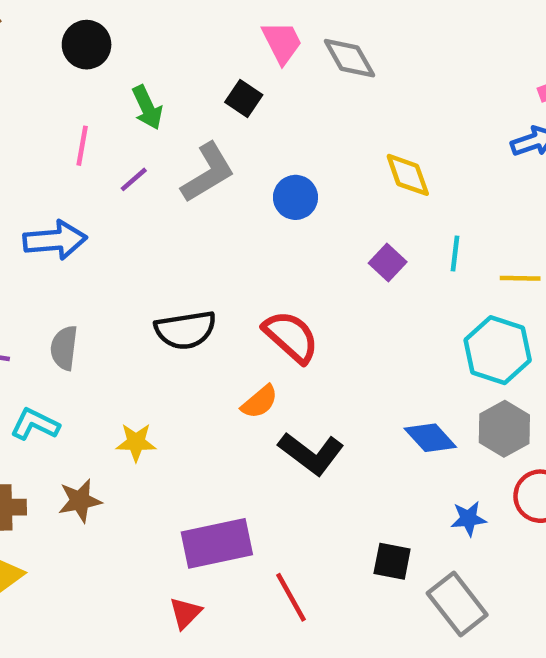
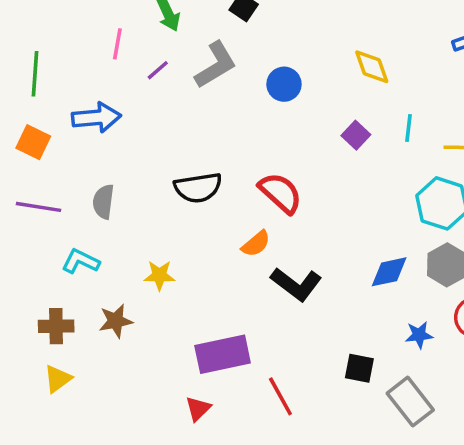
blue diamond: (430, 438) -> (389, 272), turned -60

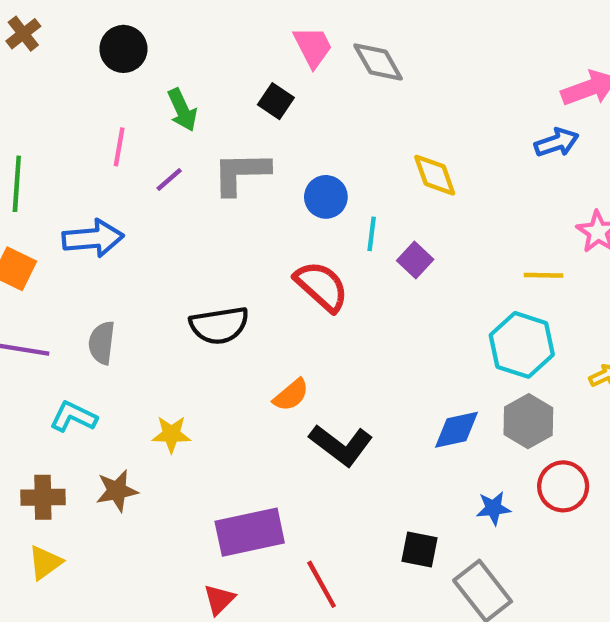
gray L-shape: (216, 65) -> (241, 173), turned -150
cyan line: (408, 128) -> (372, 234), moved
red semicircle: (280, 193) -> (322, 286), moved

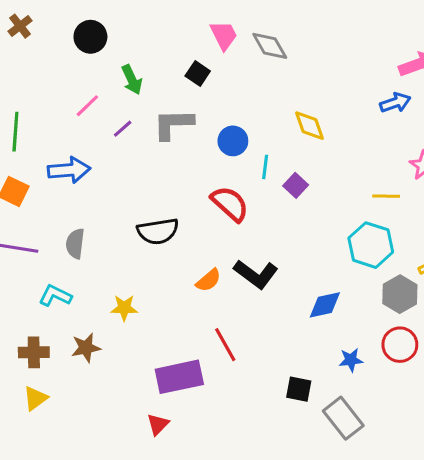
pink line: (119, 147) -> (87, 106), turned 36
gray hexagon: (528, 421) -> (400, 294), moved
black L-shape: (341, 445) -> (256, 274), moved
red line: (322, 584) -> (225, 345), moved

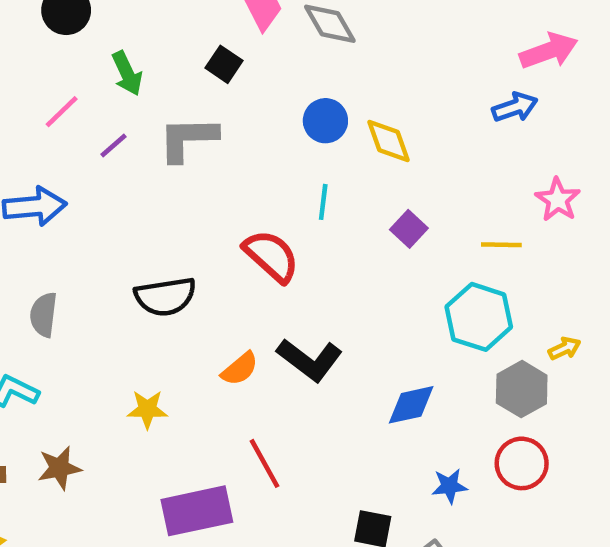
blue circle: (233, 141) -> (325, 121), moved
purple square: (296, 185) -> (409, 229), moved
yellow star: (124, 308) -> (147, 409), moved

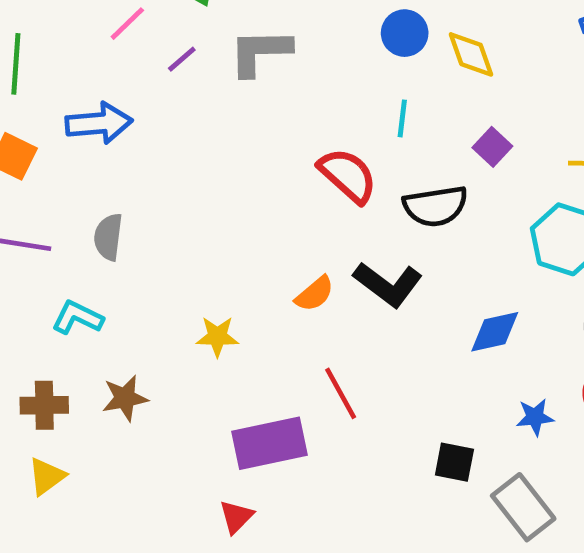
black semicircle: (165, 297) -> (435, 206), moved

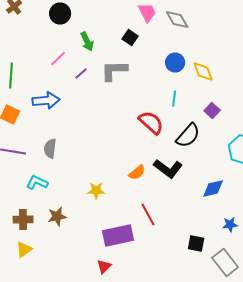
black semicircle: (435, 206) -> (188, 136), turned -40

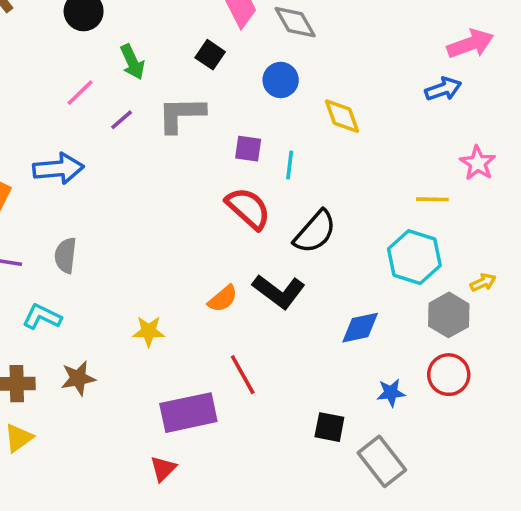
blue circle: (175, 62) -> (281, 80), moved
purple square: (212, 110) -> (248, 149), moved, turned -35

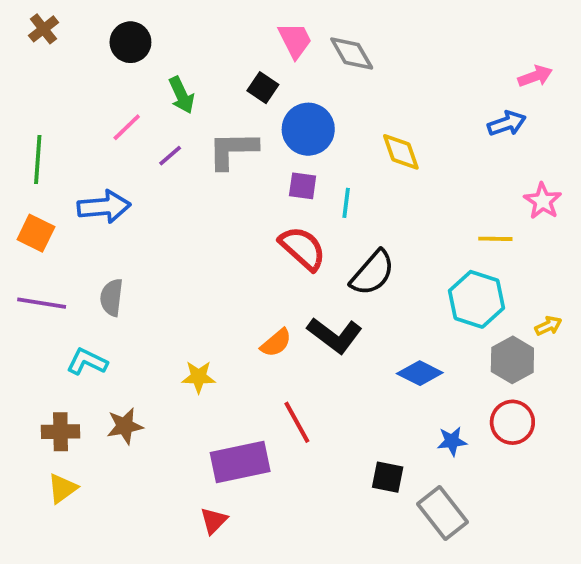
pink arrow: (470, 44) -> (535, 76), size x0.7
blue circle: (281, 80) -> (308, 129), moved, size x1.4
blue diamond: (360, 328) -> (420, 373), turned 39

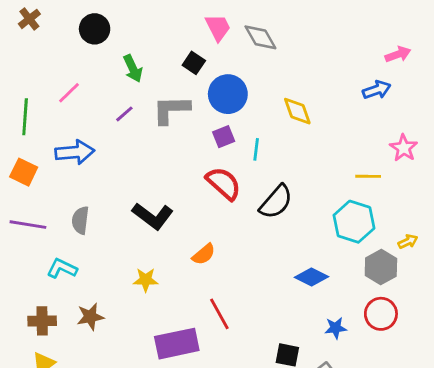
pink line: (127, 127) -> (69, 93), moved
purple square: (303, 186) -> (224, 137), turned -30
black L-shape: (335, 335) -> (153, 216), moved

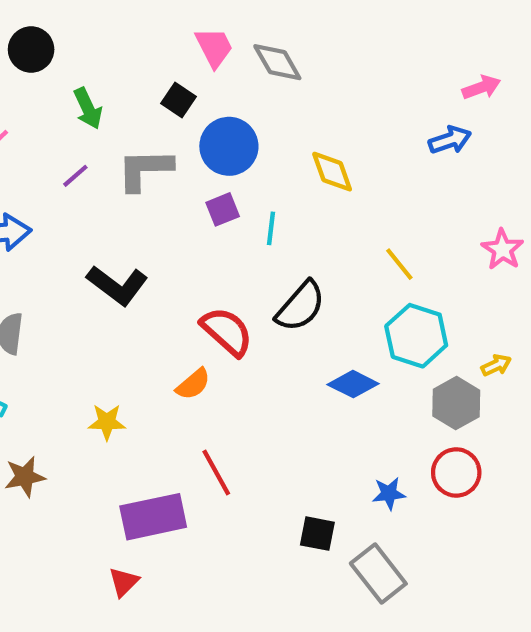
pink star: (404, 148) -> (503, 249), moved
yellow line: (368, 176) -> (399, 264), moved, turned 50
red semicircle: (224, 183) -> (227, 331), moved
black L-shape: (153, 216) -> (117, 285), moved
blue diamond: (311, 277) -> (353, 384), moved

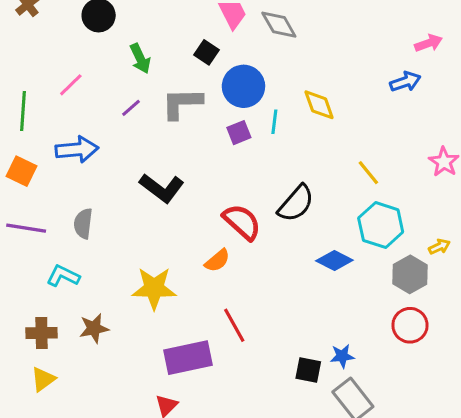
cyan line: (271, 228) -> (274, 122), moved
yellow star: (107, 422) -> (154, 288), size x1.6
blue star: (389, 494) -> (342, 356), moved

